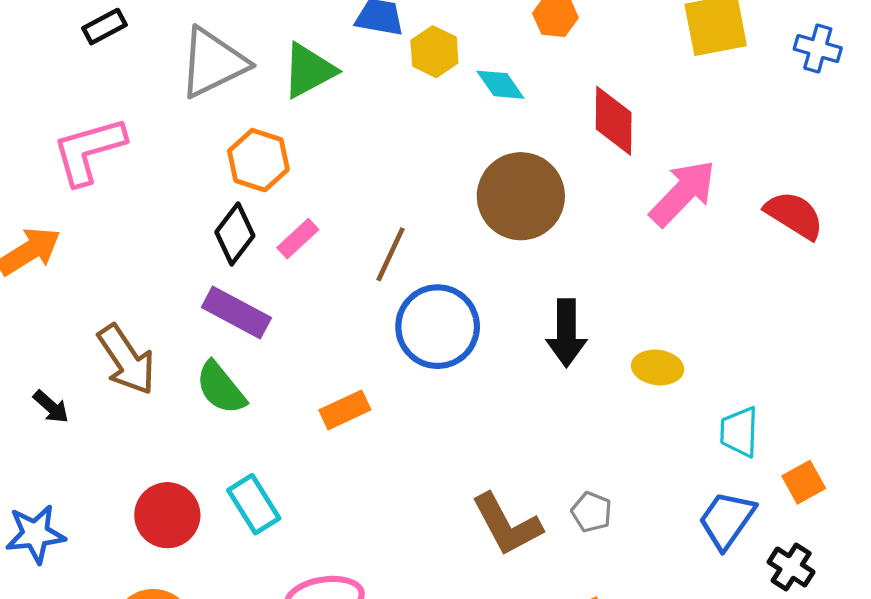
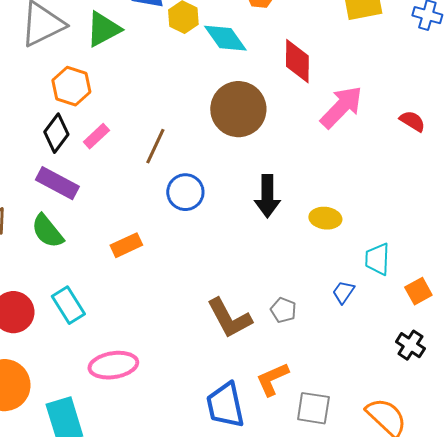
cyan diamond: (500, 85) -> (225, 38), size x1.4
red semicircle: (794, 215) -> (412, 121), size x0.7
blue circle: (438, 327) -> (185, 192), size x0.7
blue trapezoid: (727, 520) -> (343, 292), moved, size x0.6

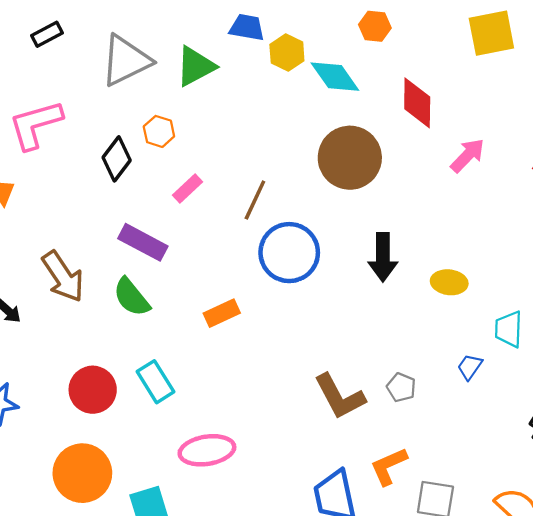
orange hexagon: (71, 86) -> (159, 131), size x0.7
pink arrow: (341, 107) -> (467, 155), size x0.7
black diamond: (56, 133) -> (117, 159), moved
blue circle: (185, 192) -> (289, 253), size x1.4

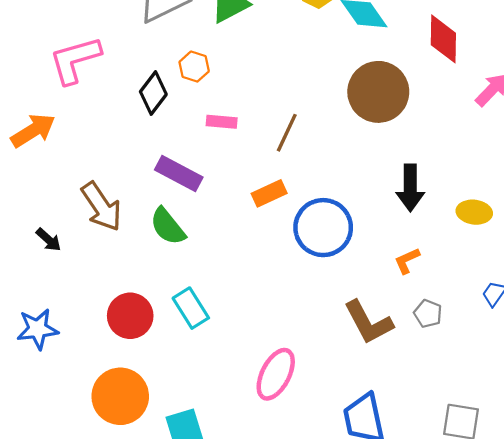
pink rectangle: (187, 189) -> (222, 122), turned 48
blue circle: (289, 253) -> (323, 228), moved
orange rectangle: (222, 313) -> (269, 193), moved
pink ellipse: (207, 450) -> (276, 374), moved, turned -54
orange L-shape: (389, 466) -> (407, 261), moved, size x0.7

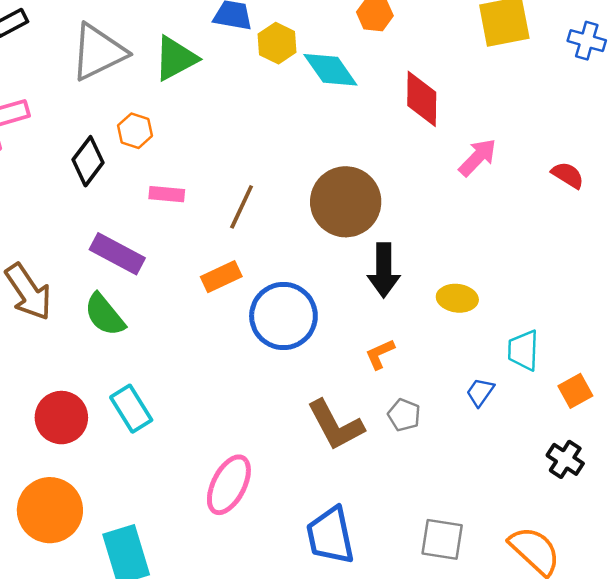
brown circle: (378, 92) -> (346, 202), moved

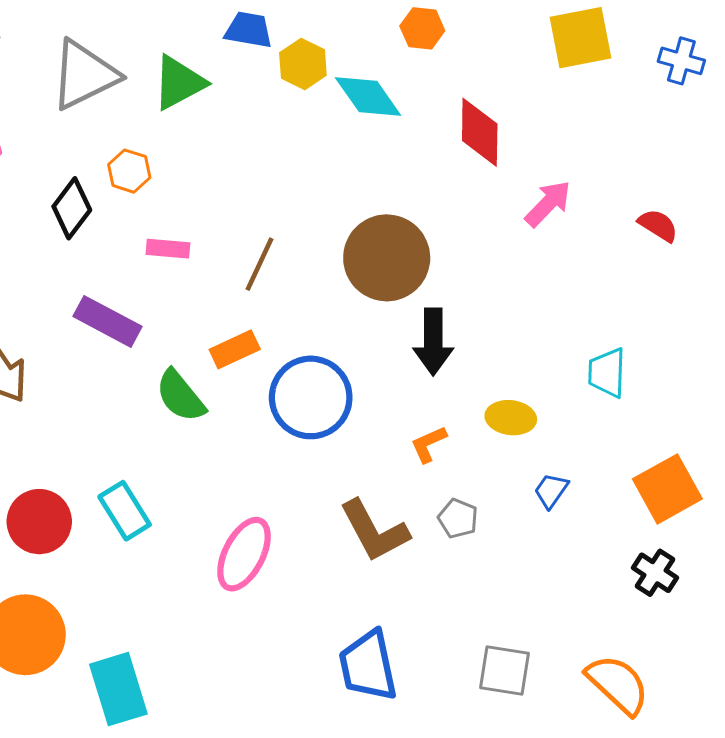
yellow ellipse: (457, 298) -> (511, 418), moved
green semicircle: (105, 315) -> (180, 396), moved
cyan trapezoid: (523, 350) -> (607, 373), moved
orange square: (575, 391) -> (667, 489), size x1.6
pink ellipse: (229, 485) -> (244, 554), moved

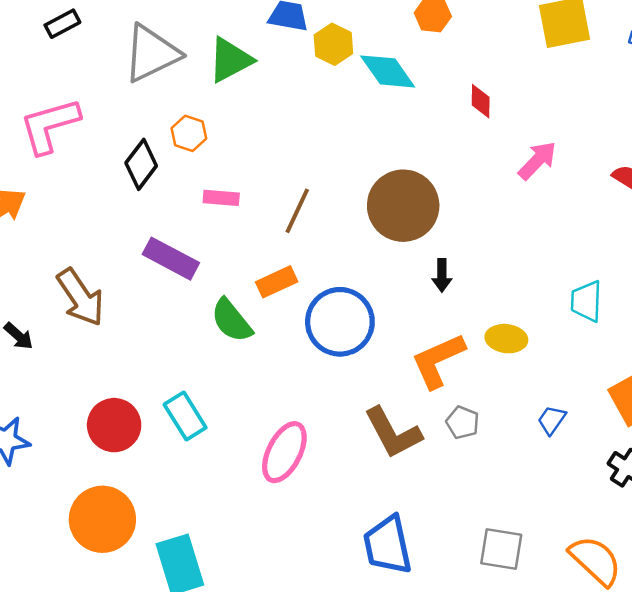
red diamond: (480, 132) -> (481, 101), size x0.6
black arrow: (433, 342) -> (442, 275), size x0.6
orange L-shape: (429, 444) -> (438, 361), size x1.8
blue trapezoid: (551, 491) -> (552, 420), moved

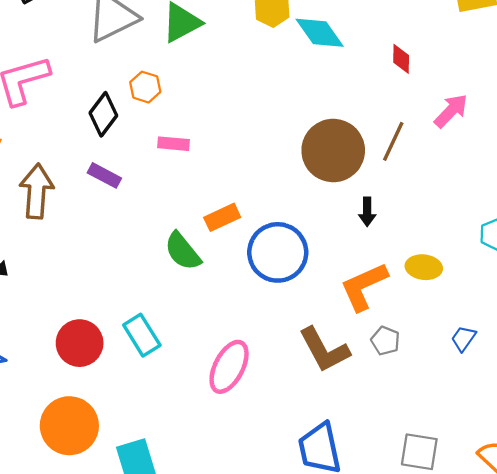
brown line: (297, 211) -> (393, 141), moved
purple rectangle: (171, 259) -> (104, 175), moved, size x0.7
brown arrow: (81, 297) -> (37, 191), moved, turned -142

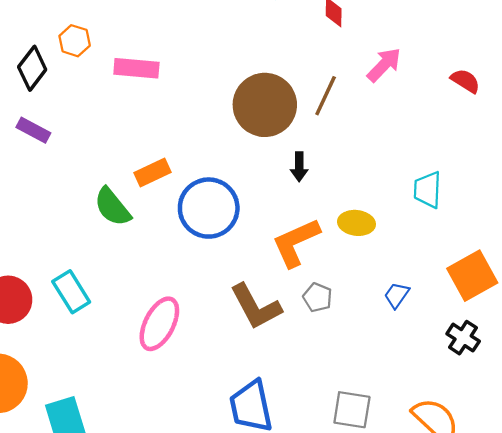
pink rectangle: (174, 144) -> (136, 68), moved, size x1.4

